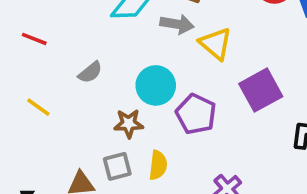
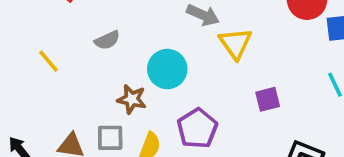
purple square: (261, 90) -> (268, 99), size x0.6
purple pentagon: (196, 114) -> (197, 128), moved

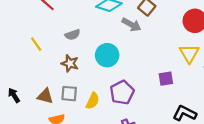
yellow triangle: (235, 43) -> (189, 54), moved
brown star: (132, 99) -> (70, 63), moved

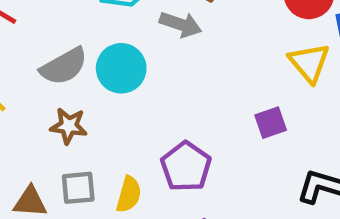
gray semicircle: (73, 35) -> (64, 66), size x1.5
cyan circle: (107, 55) -> (121, 68), moved

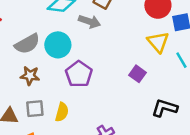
purple square: (271, 123) -> (137, 74), turned -35
purple pentagon: (186, 167) -> (79, 74), moved

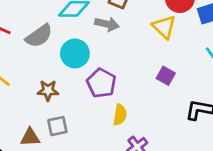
yellow triangle: (158, 42) -> (164, 27), moved
gray semicircle: (27, 44) -> (39, 36), moved
yellow semicircle: (62, 112) -> (120, 115), moved

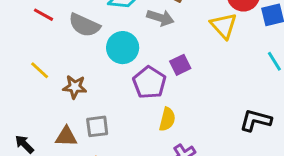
gray semicircle: (39, 36) -> (84, 25), turned 56
purple square: (166, 76) -> (180, 65), moved, turned 30
brown star: (48, 90) -> (75, 87), moved

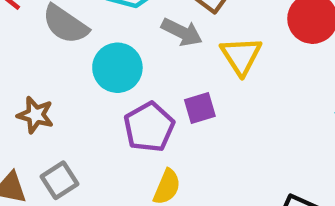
yellow triangle: (224, 26) -> (241, 56), moved
gray square: (97, 126) -> (59, 180), turned -35

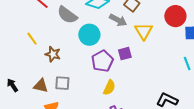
gray square: (59, 180) -> (62, 83), turned 35

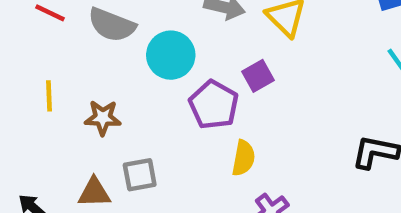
yellow line: (32, 39) -> (49, 96), turned 48

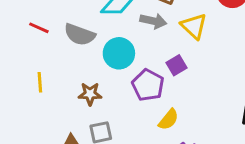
brown star: (103, 118) -> (90, 94), moved
yellow semicircle: (243, 158) -> (169, 119), turned 30

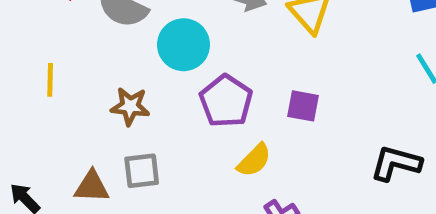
purple square: (177, 65) -> (303, 106), moved, turned 36

